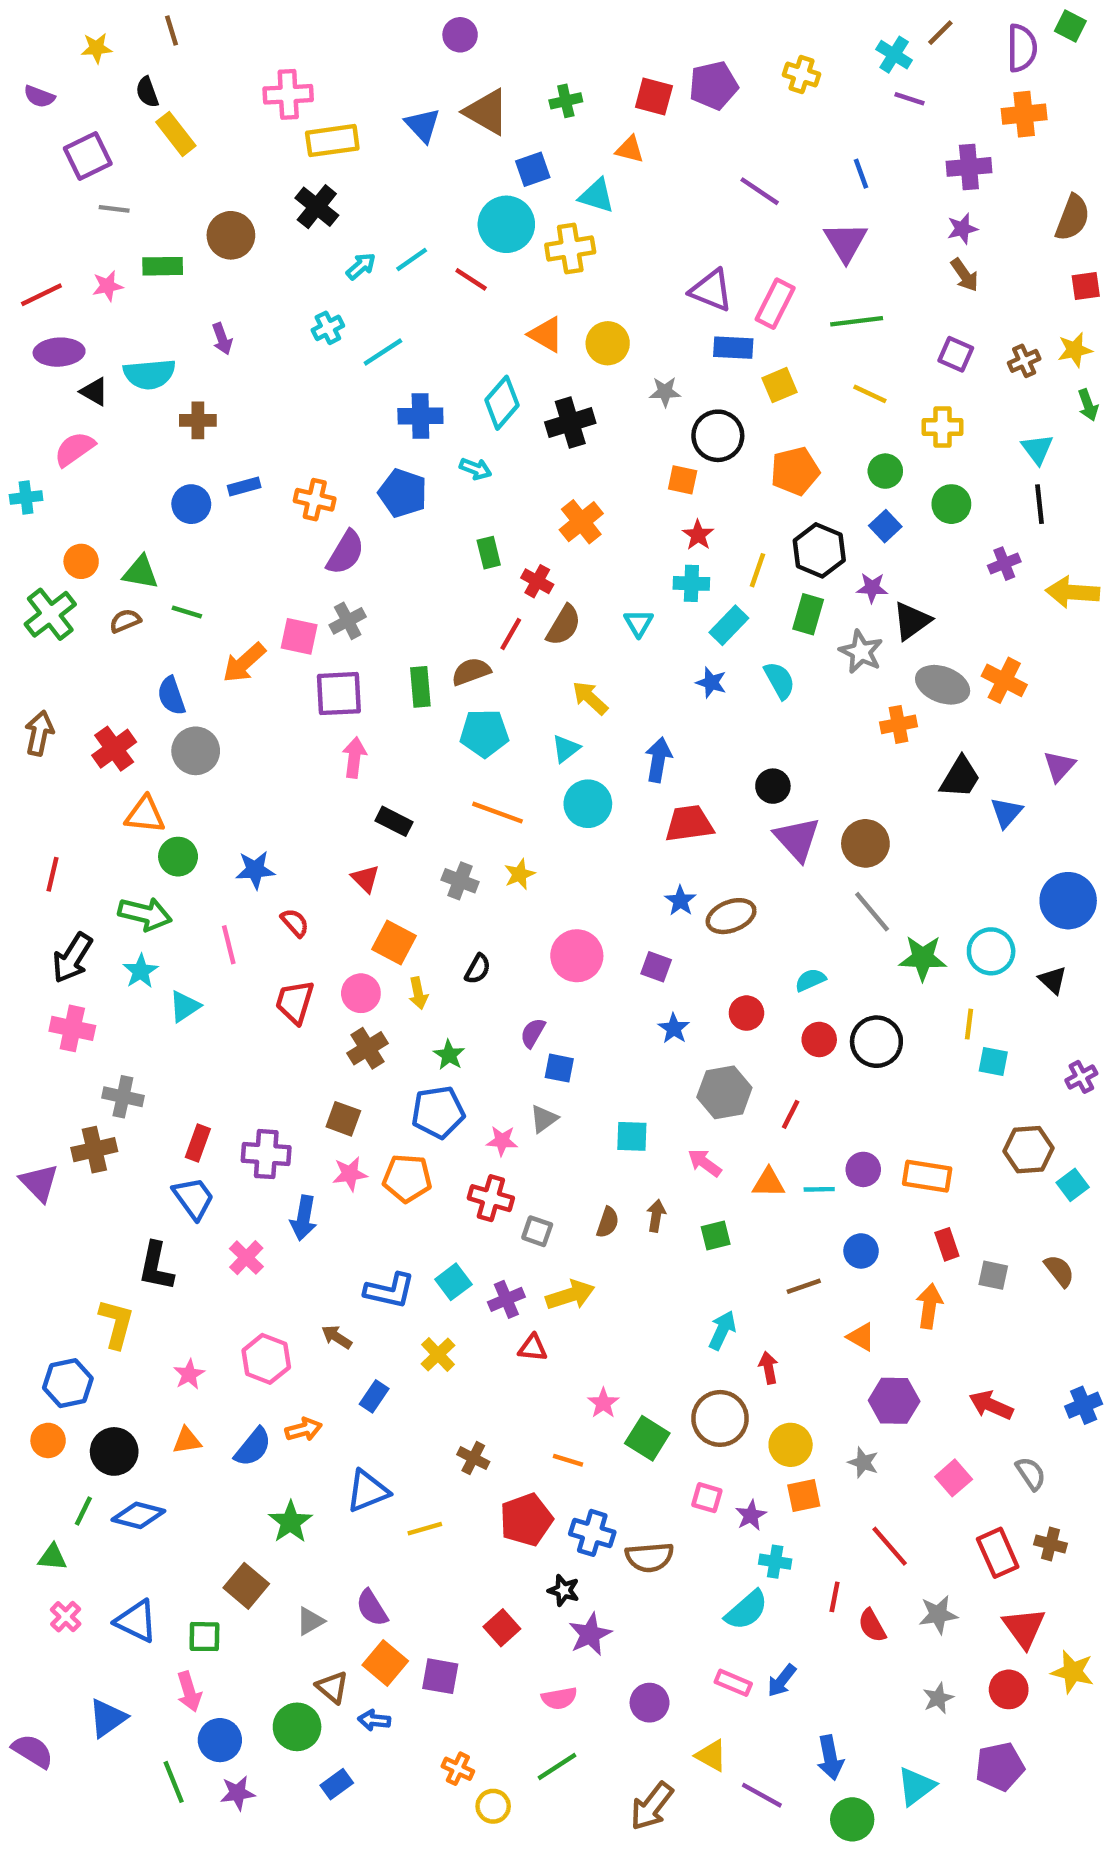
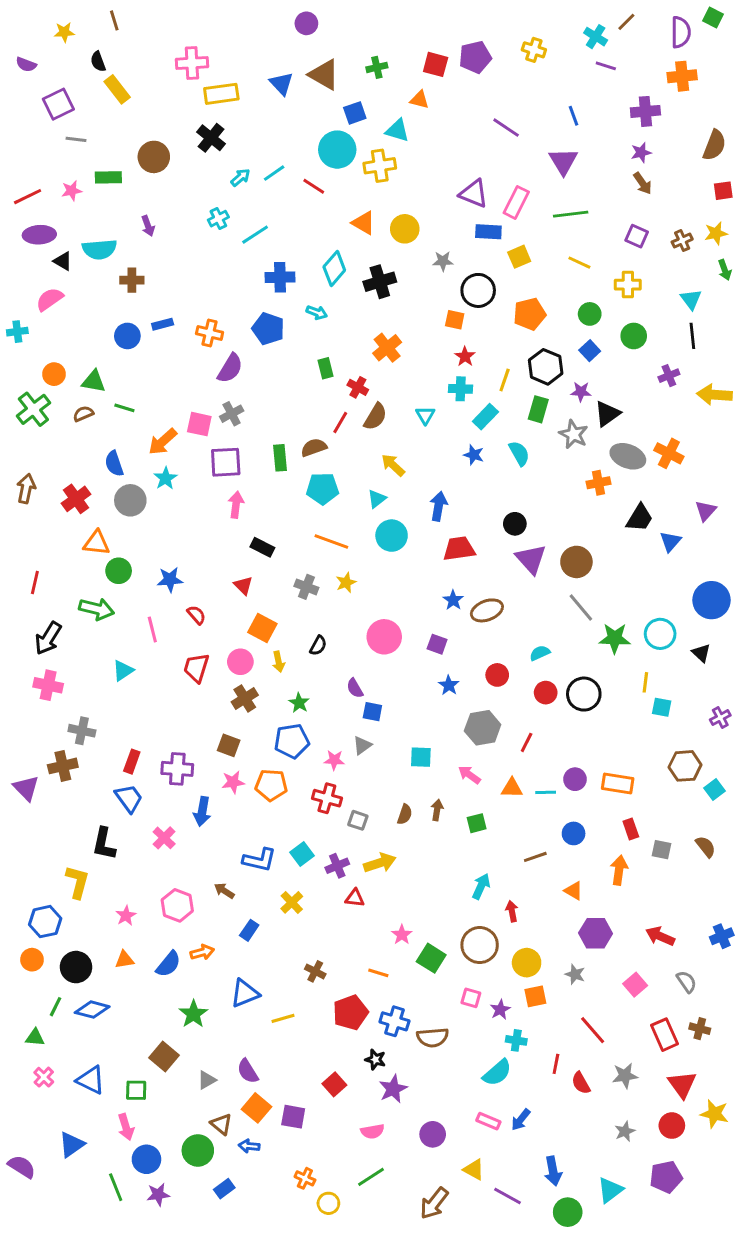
cyan star: (141, 971) -> (166, 478), moved
purple semicircle: (533, 1033) -> (355, 688), turned -60

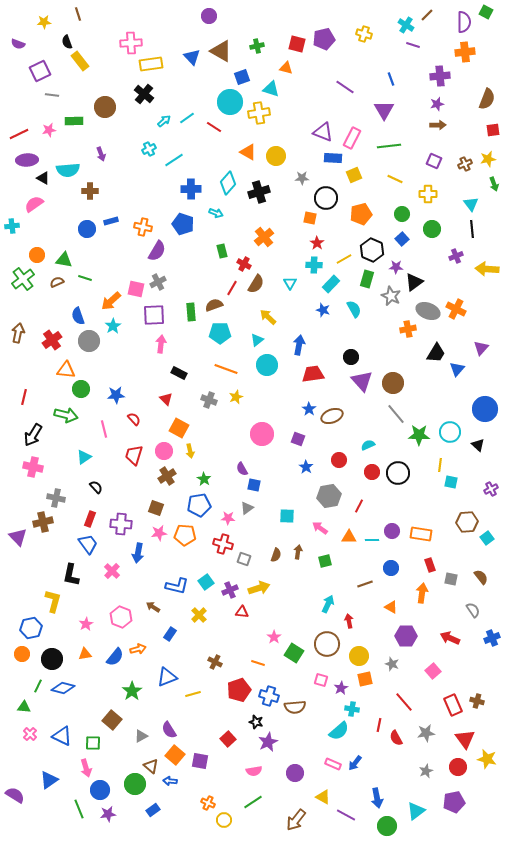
brown arrow: (643, 183) -> (438, 125), turned -56
yellow line: (505, 380) -> (344, 259), turned 42
black semicircle: (318, 646) -> (96, 487), moved, turned -72
gray semicircle: (687, 982) -> (473, 610), moved

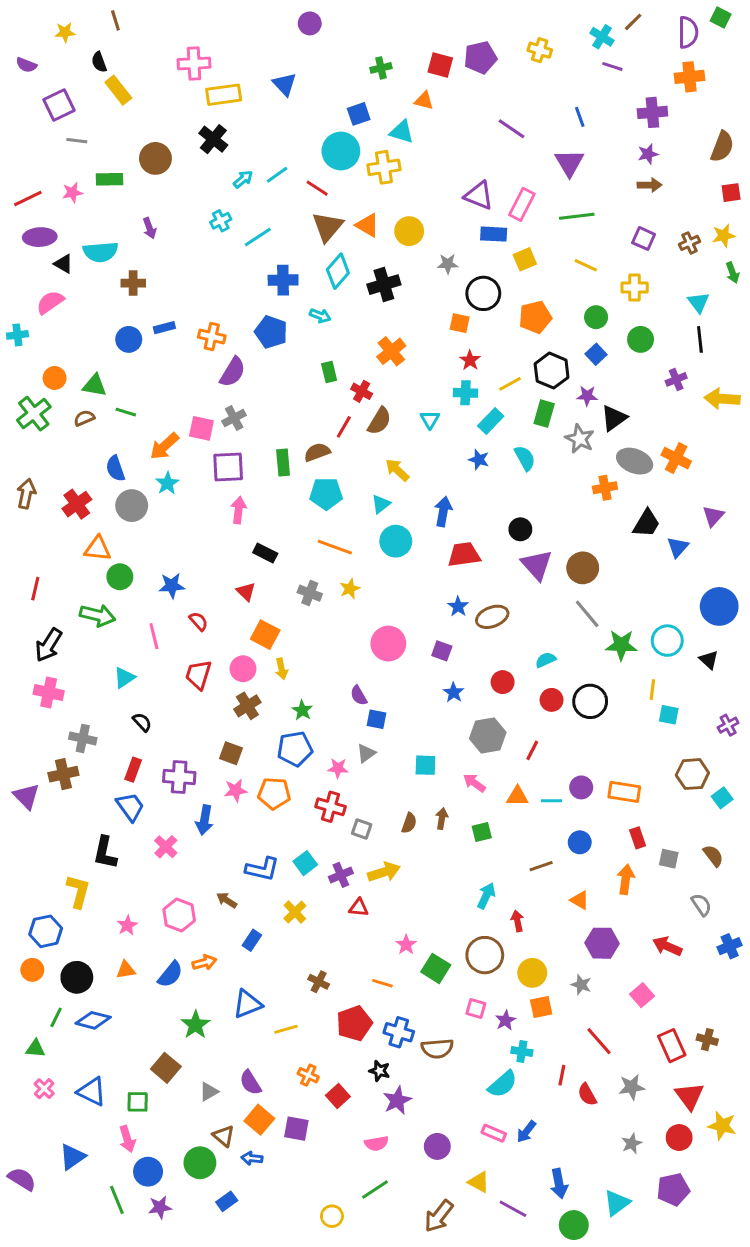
brown triangle: (221, 51) -> (328, 227), moved, turned 40
orange cross: (208, 803) -> (308, 1075), moved

